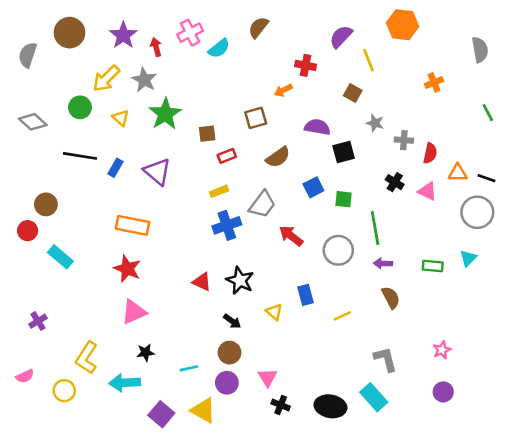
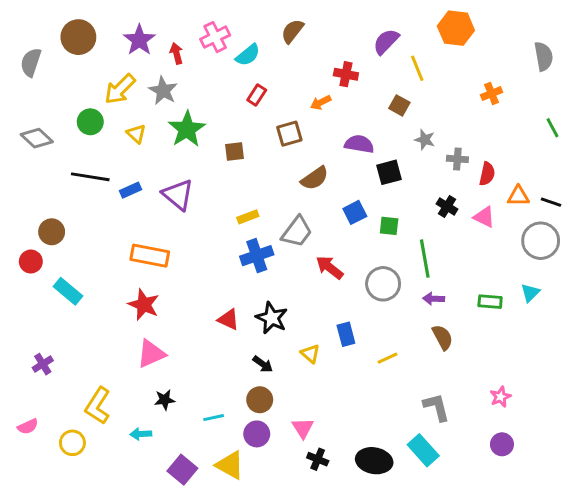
red rectangle: (227, 156) -> (257, 95), moved, turned -36
blue rectangle: (115, 168) -> (130, 190), turned 36
cyan arrow: (125, 383) -> (141, 434), size x0.6

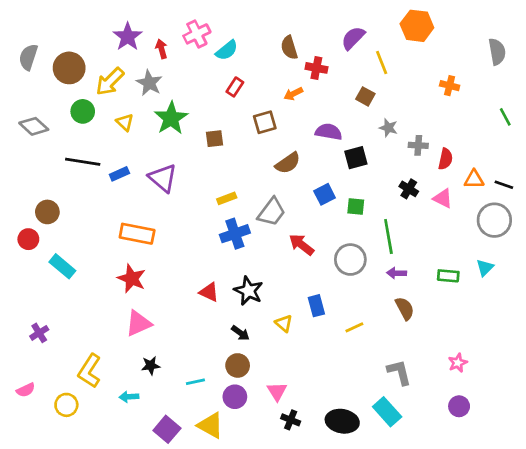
brown semicircle: (292, 31) -> (289, 48), moved, turned -55
brown circle: (78, 37) -> (69, 68), moved
orange cross: (492, 94) -> (450, 86), turned 36

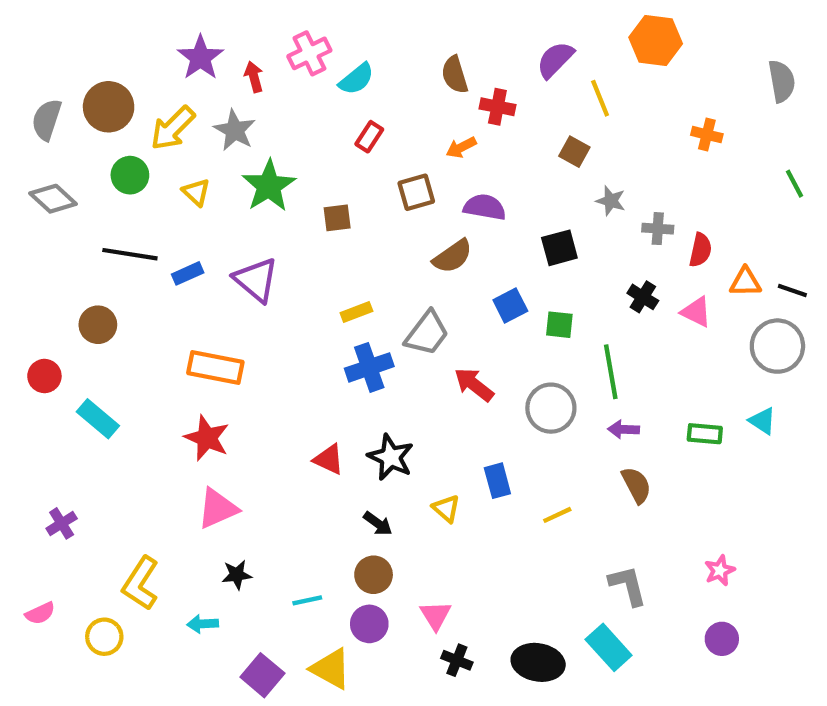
gray semicircle: (28, 57) -> (47, 120), moved
purple semicircle: (329, 132) -> (485, 207), moved
brown circle: (47, 212) -> (98, 325), moved
cyan triangle: (485, 268) -> (762, 421), turned -42

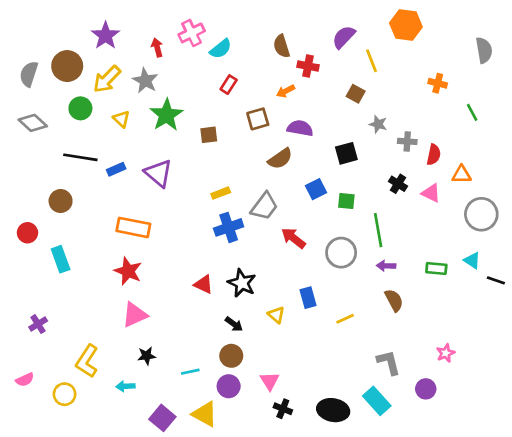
purple star: (200, 58) -> (106, 36), moved
green line: (795, 184) -> (472, 112), moved
black line: (792, 291) -> (496, 280), moved
cyan rectangle: (98, 419) -> (61, 259), turned 30
purple circle: (722, 639) -> (426, 389), moved

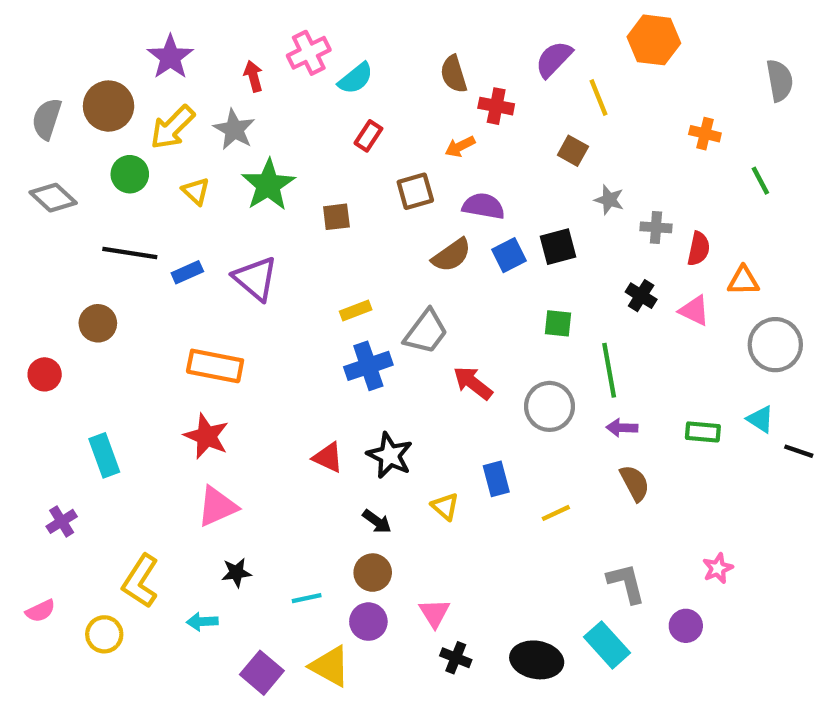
blue square: (316, 189) -> (509, 255), moved
cyan rectangle: (61, 259) -> (104, 455), moved

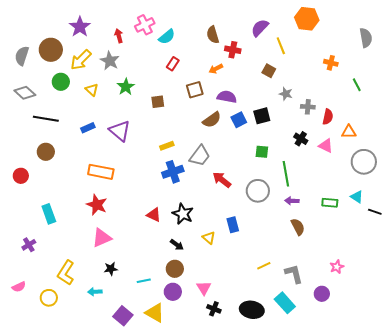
green star: (268, 185) -> (126, 87), size x0.7
black line: (130, 253) -> (46, 119), moved
yellow line: (556, 513) -> (264, 266), moved

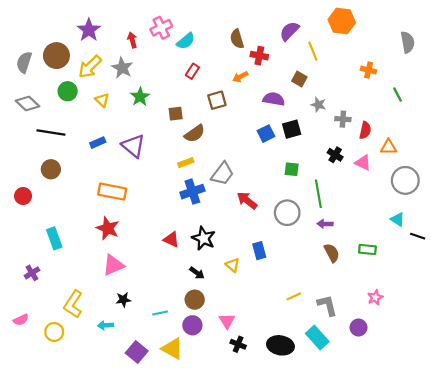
purple semicircle: (227, 97) -> (274, 99), moved
brown semicircle: (212, 120) -> (195, 134), moved
green rectangle: (330, 203) -> (367, 249), moved

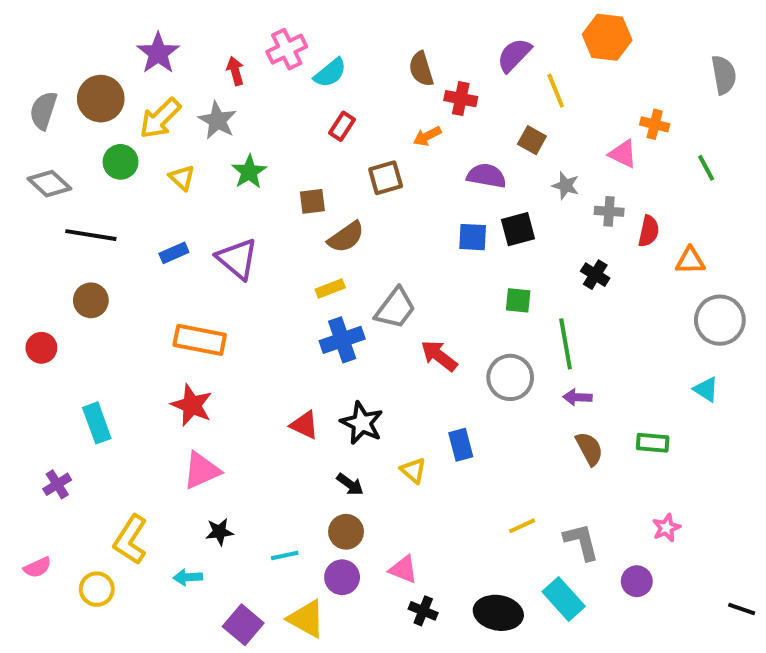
blue square: (266, 134) -> (473, 237), turned 30
pink triangle: (363, 163) -> (623, 154), moved
black line: (418, 236) -> (742, 609), moved
pink triangle: (227, 321) -> (403, 569), turned -36

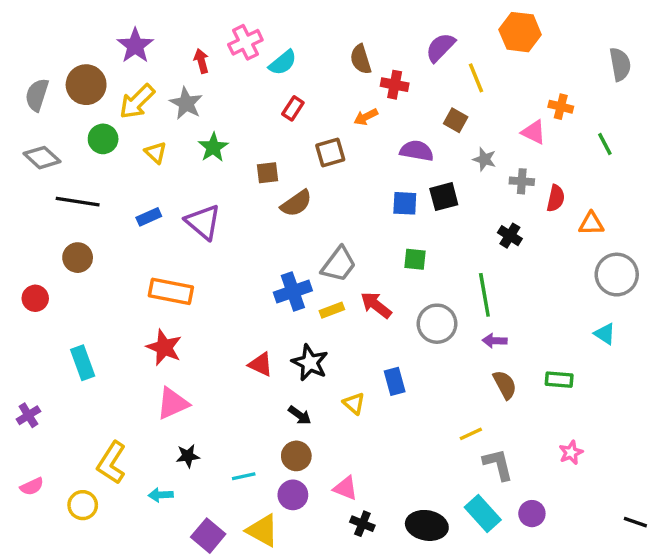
yellow rectangle: (330, 288) -> (332, 310), moved
green square: (518, 300) -> (415, 259), moved
purple cross: (57, 484) -> (28, 415), moved
yellow line: (522, 526) -> (471, 434), moved
purple circle: (637, 581) -> (532, 514), moved

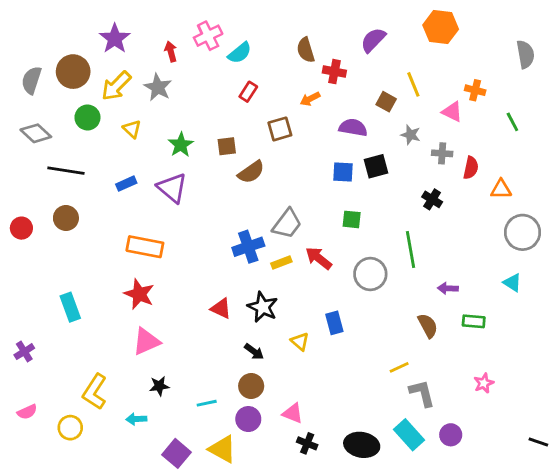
yellow line: (476, 78) -> (413, 84), moved
green star: (213, 147) -> (181, 145), moved
red circle: (35, 298) -> (21, 228), moved
purple arrow: (495, 341) -> (448, 288), moved

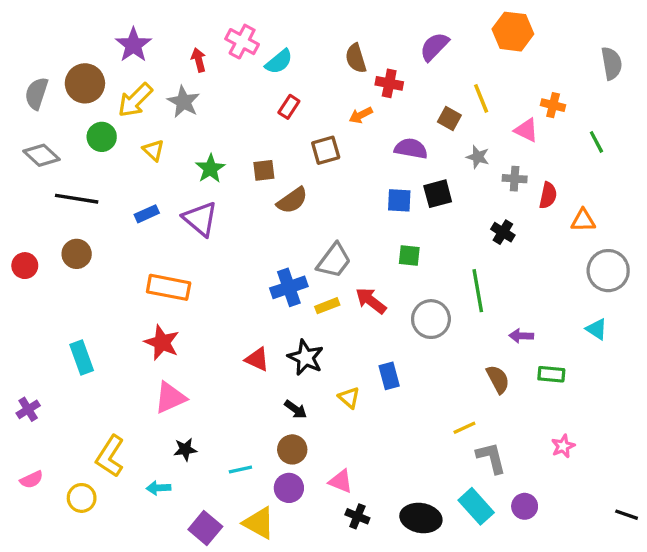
pink cross: (208, 36) -> (242, 42), turned -36

